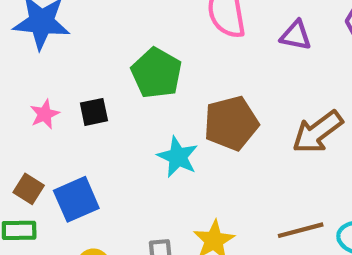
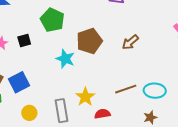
brown arrow: (317, 132) -> (130, 42), size x0.7

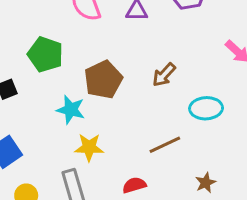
cyan ellipse: (155, 91) -> (206, 108), moved
yellow star: (85, 97) -> (89, 147), moved, turned -30

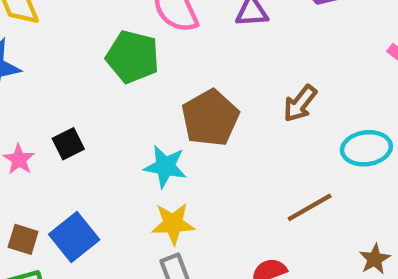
green pentagon: (45, 54) -> (133, 57), moved
yellow star: (89, 147) -> (173, 224), moved

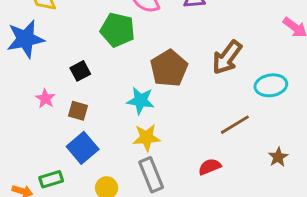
brown arrow: (300, 104) -> (227, 57), size x1.4
black square: (68, 144) -> (80, 71), moved
brown square: (23, 239) -> (78, 111), moved

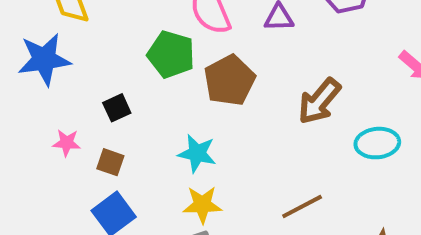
brown pentagon: (169, 68) -> (230, 80), moved
pink star: (45, 98) -> (67, 143), turned -30
brown line: (235, 125) -> (302, 206), moved

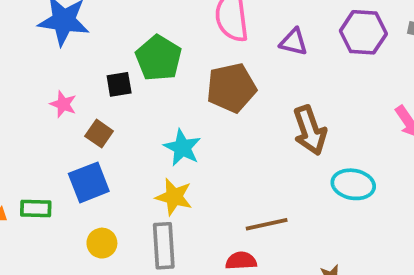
green pentagon: (171, 54) -> (159, 58), moved
brown arrow: (319, 101) -> (310, 130), turned -75

